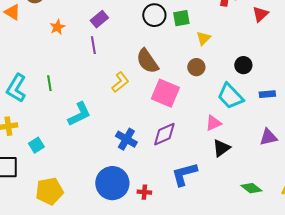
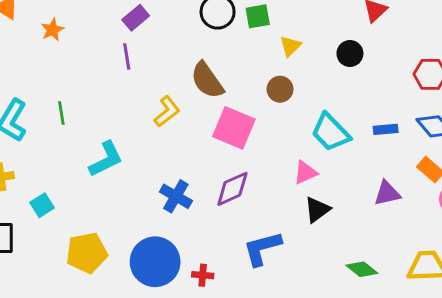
orange star: (57, 27) -> (52, 30), moved
black circle: (243, 65) -> (350, 54), moved
yellow pentagon: (49, 191) -> (87, 253), moved

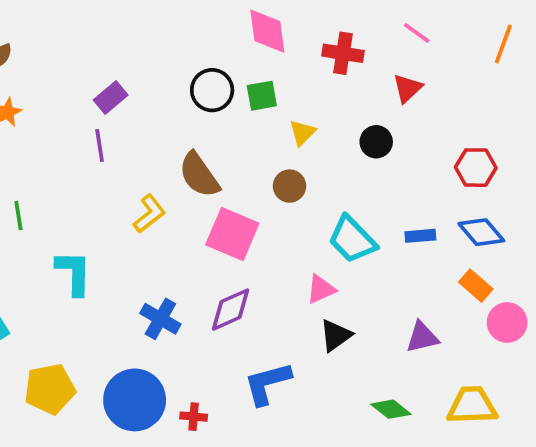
cyan L-shape: (106, 159) -> (74, 273), turned -63
purple triangle: (387, 193) -> (422, 337), moved

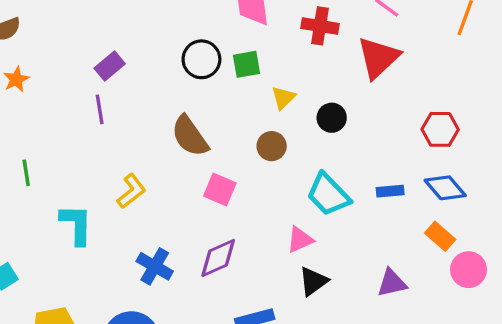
red triangle: (408, 88) -> (378, 58), size x1.6
black circle: (376, 142) -> (332, 118), moved
yellow L-shape: (149, 214) -> (131, 191), moved
pink square: (232, 234) -> (220, 190), size x0.7

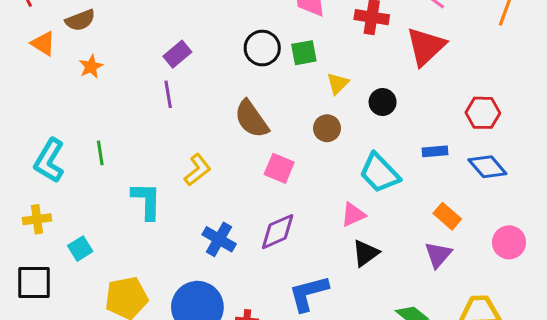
blue rectangle: (390, 191) -> (435, 151), moved
orange rectangle: (440, 236) -> (447, 216), moved
purple triangle: (392, 283) -> (438, 255), turned -36

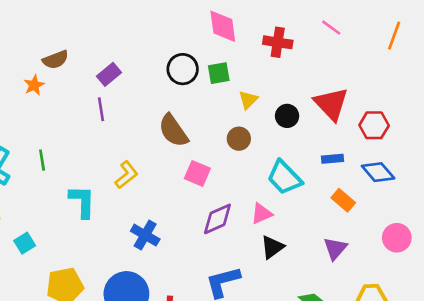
brown semicircle: (80, 20) -> (55, 60), moved
red triangle: (426, 46) -> (331, 104), moved, turned -30
orange rectangle: (447, 216) -> (343, 200), moved
purple diamond: (278, 232) -> (217, 219), moved

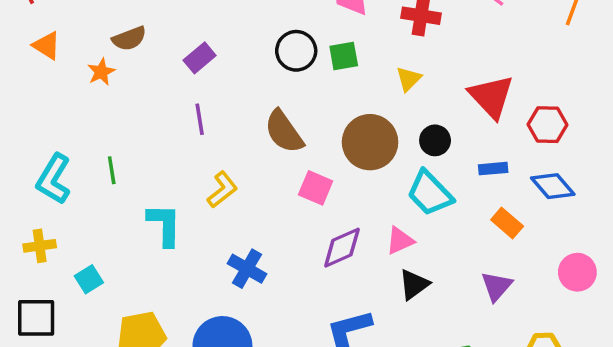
yellow triangle: (248, 100) -> (409, 79), moved
purple line: (101, 109) -> (200, 119), moved
black circle: (287, 116) -> (435, 140), moved
brown circle: (239, 139) -> (370, 142), size x1.8

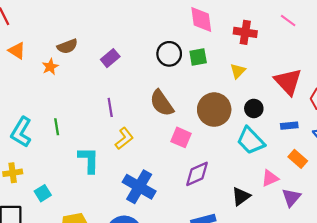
purple line: (200, 119) -> (110, 107), moved
pink triangle: (400, 241) -> (270, 178), moved
blue cross: (247, 269) -> (139, 187), size x1.4

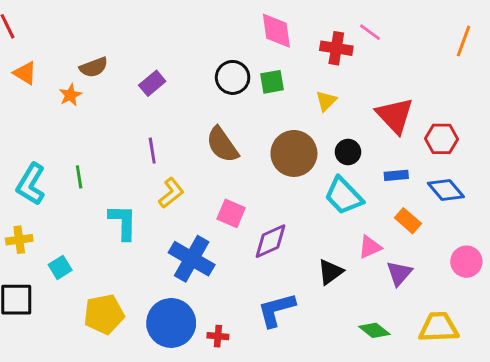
pink line: (288, 21) -> (370, 32), moved
pink square: (181, 137) -> (231, 213), moved

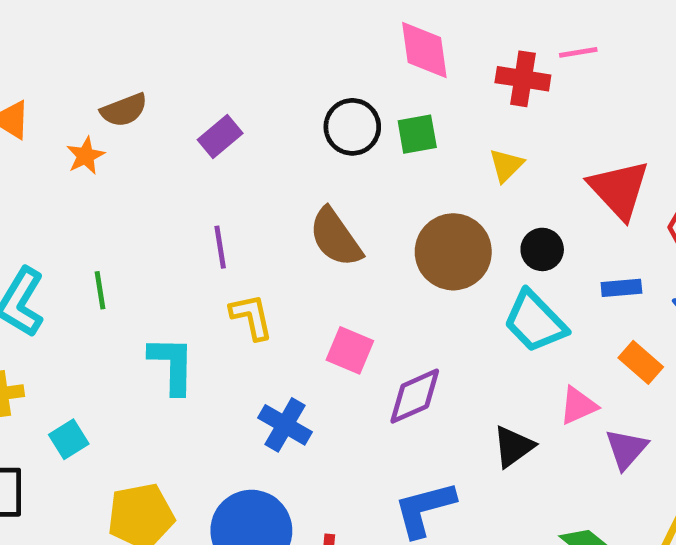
pink line: (370, 32) -> (578, 52), turned -45
yellow L-shape: (171, 193) -> (251, 317), turned -64
blue cross: (192, 259) -> (285, 425), size x0.7

